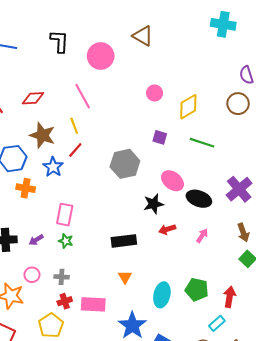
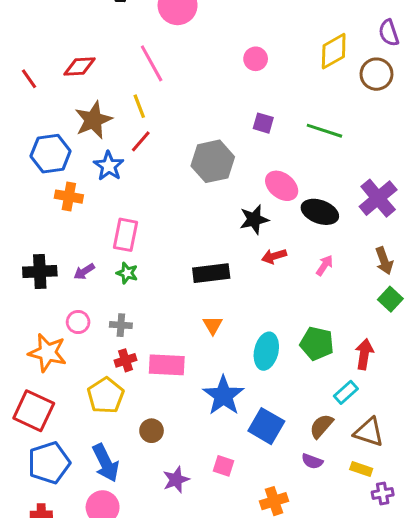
yellow diamond: (188, 107) -> (334, 51), moved
brown star: (43, 135) -> (93, 120), turned 30

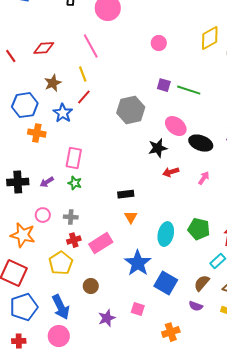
brown star: (93, 120) -> (53, 83), size x0.7
green line: (324, 131) -> (189, 90), moved
black rectangle: (211, 273) -> (126, 194), moved, size x0.7
pink rectangle: (167, 365) -> (101, 243), turned -35

